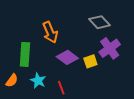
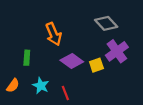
green rectangle: (25, 54) -> (27, 58), size x0.6

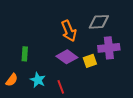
gray diamond: (106, 23) -> (99, 22), turned -50
orange arrow: (54, 34) -> (69, 31), moved
purple cross: (117, 51) -> (109, 48), turned 30

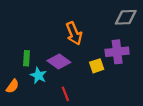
gray diamond: (99, 22) -> (126, 17), moved
purple diamond: (67, 57) -> (59, 61), moved
cyan star: (38, 80) -> (38, 75), moved

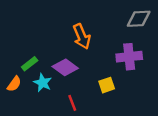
green rectangle: (27, 58) -> (30, 64), turned 48
yellow square: (97, 66) -> (107, 85), moved
orange semicircle: (13, 86) -> (14, 84), moved

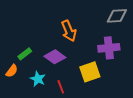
cyan star: (43, 83) -> (38, 79), moved
yellow square: (107, 85) -> (90, 72), size x1.5

